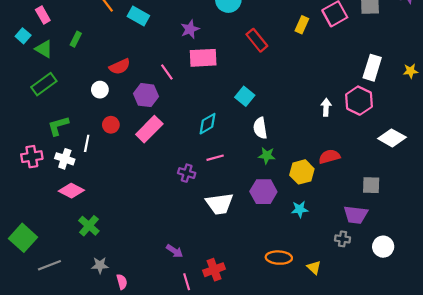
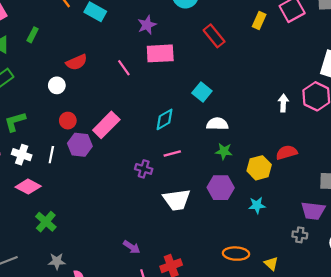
purple hexagon: (146, 95) -> (80, 145), moved
white semicircle: (260, 128) -> (217, 124), turned 100
white line: (87, 143) -> (51, 155), moved

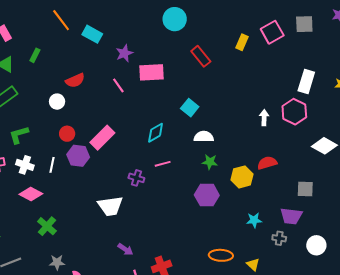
purple star: (147, 25) -> (124, 53), moved
white trapezoid: (177, 200) -> (110, 206), moved
cyan star: (257, 205) -> (254, 220), moved

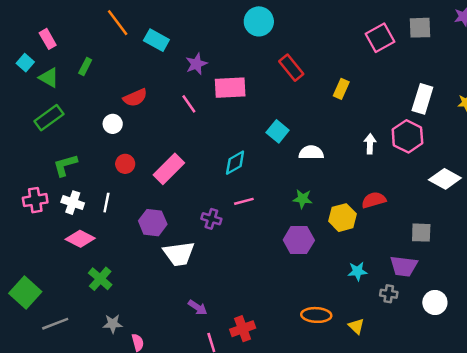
yellow rectangle: (242, 42) -> (341, 89), moved
white semicircle: (204, 137) -> (311, 153), moved
purple hexagon: (78, 156) -> (153, 223), moved

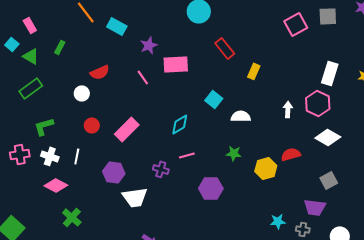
yellow rectangle: (341, 89) -> (254, 71), moved
white diamond: (445, 179) -> (328, 137), moved
gray square: (421, 233) -> (329, 180), turned -30
purple hexagon: (299, 240) -> (211, 188), moved
cyan star: (357, 271) -> (278, 221), moved

